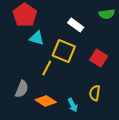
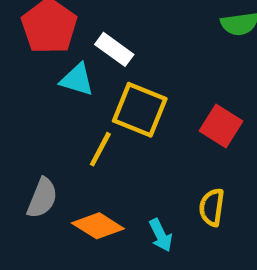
white rectangle: (76, 25) -> (114, 49), moved

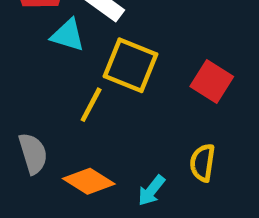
gray semicircle: (42, 198) -> (33, 153), turned -39
cyan arrow: (161, 235) -> (151, 191), turned 64

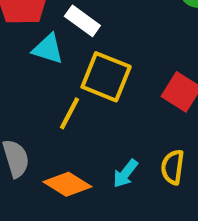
cyan arrow: (151, 191) -> (125, 173), moved

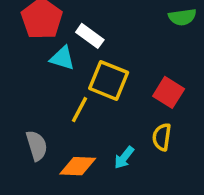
yellow semicircle: (173, 167) -> (162, 137), moved
orange diamond: (67, 184) -> (78, 166), turned -30

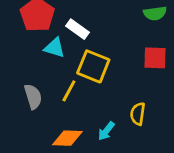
red square: (169, 92) -> (155, 58), moved, turned -30
gray semicircle: (37, 146) -> (33, 97), moved

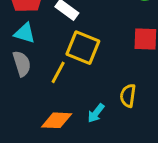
cyan triangle: (55, 48) -> (25, 33), moved
gray semicircle: (33, 97) -> (22, 64), moved

